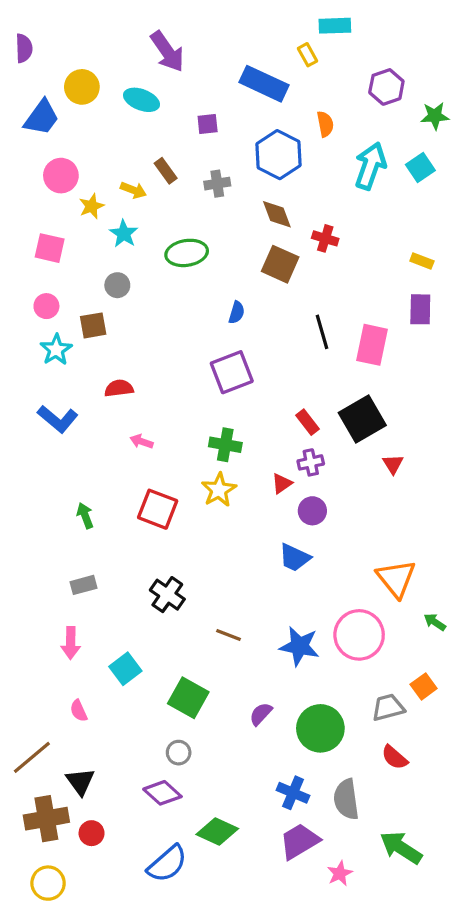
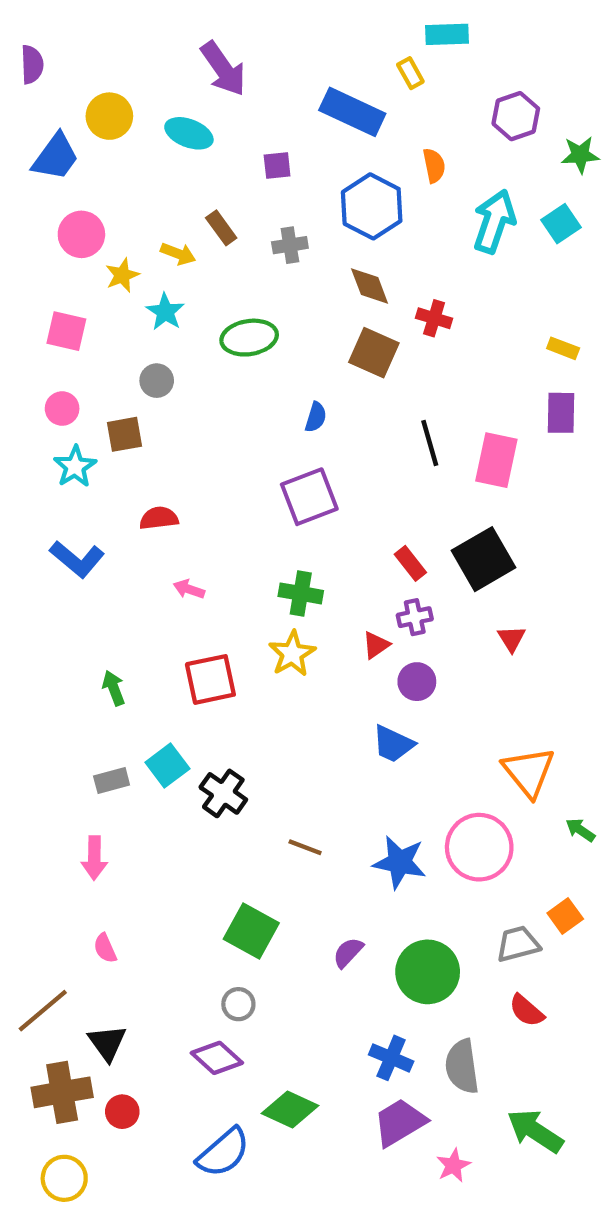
red triangle: (393, 464) -> (511, 639), moved
red square: (158, 509) -> (210, 679), turned -33
cyan square: (125, 669) -> (167, 765), moved

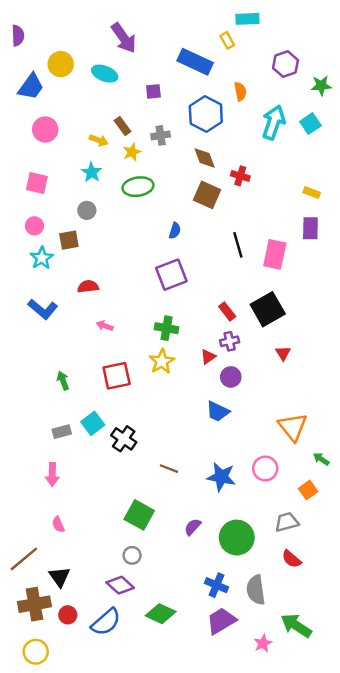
yellow star: (122, 275) -> (132, 152), moved
pink circle: (479, 847) -> (265, 469), size x0.7
orange square: (565, 916) -> (308, 490), moved
blue semicircle: (223, 1153) -> (106, 622), moved
pink star: (453, 1165) -> (263, 643), moved

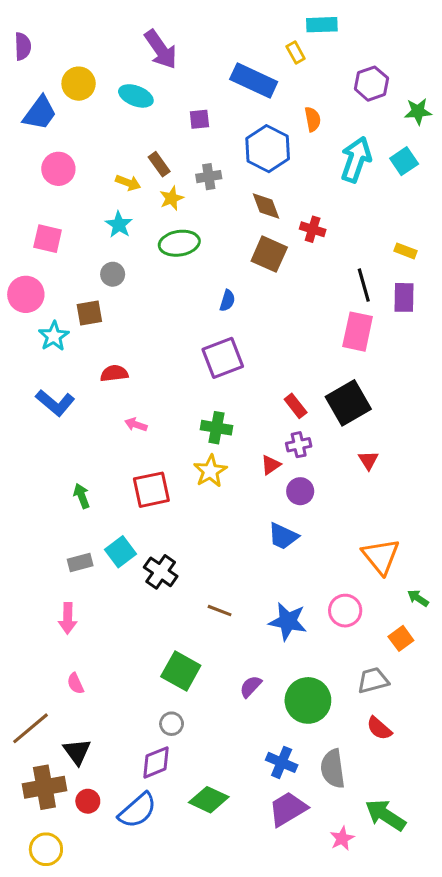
pink circle: (34, 226) -> (26, 294), moved, size x1.5
black line: (238, 245) -> (364, 285), moved
purple diamond: (120, 585) -> (156, 762), turned -64

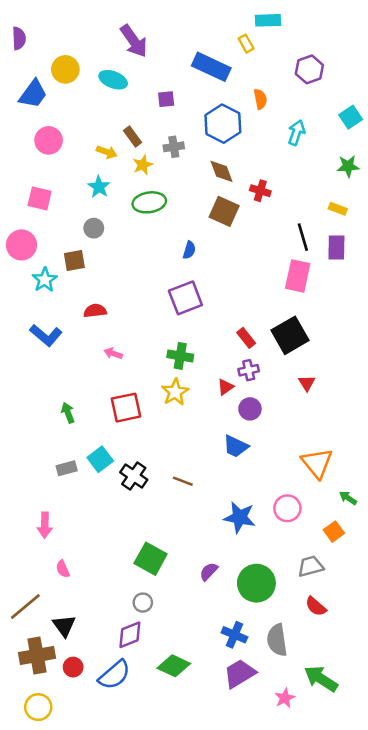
green star: (418, 111) -> (348, 166), moved
cyan arrow: (356, 160) -> (296, 133), size x0.7
cyan square: (404, 161) -> (351, 117), moved
brown line: (220, 611) -> (183, 481), moved
pink arrow: (68, 618) -> (45, 525), moved

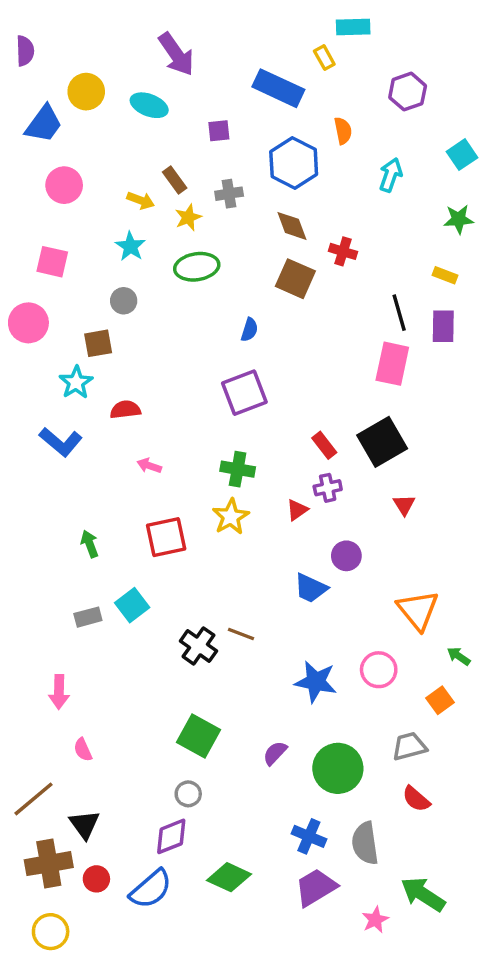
cyan star: (45, 280) -> (76, 382), moved
purple circle: (250, 409) -> (346, 556), moved
black cross: (134, 476) -> (198, 646), moved

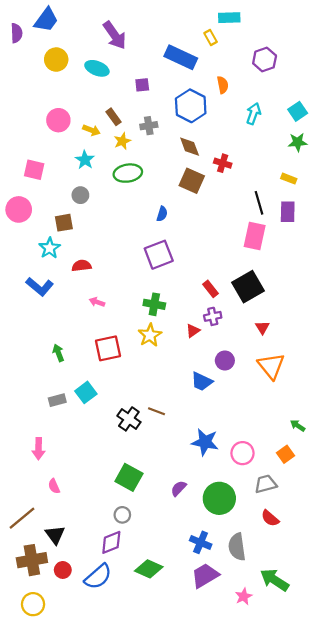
blue trapezoid: (44, 124) -> (46, 20), moved
cyan square: (462, 155) -> (298, 111), moved
pink circle: (64, 185) -> (58, 120), moved
orange triangle: (418, 610) -> (271, 366), moved
pink circle: (379, 670) -> (242, 453), moved

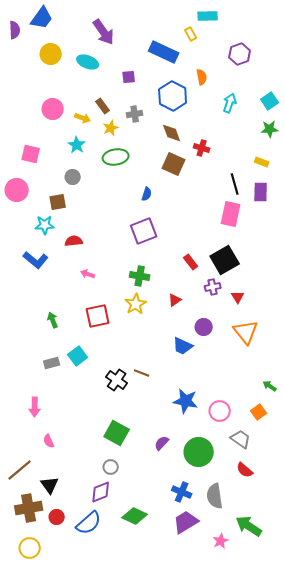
cyan star: (50, 248) -> (45, 225), turned 30
purple cross: (213, 316) -> (213, 287), moved
gray trapezoid: (266, 484) -> (241, 439), turned 50

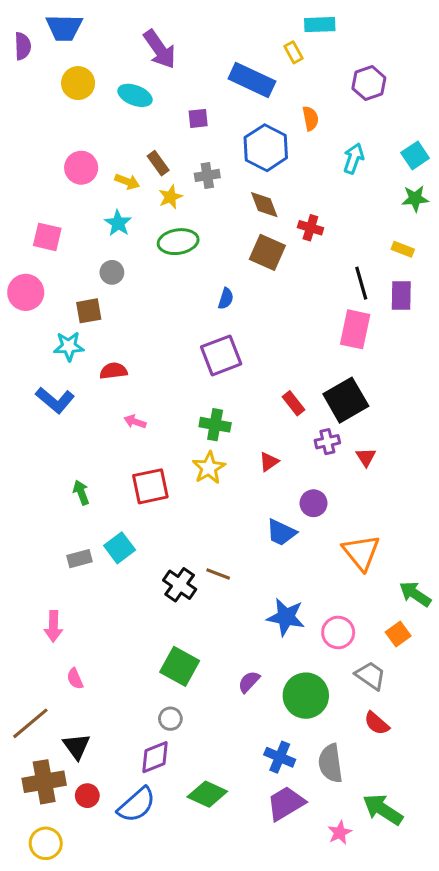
blue trapezoid: (42, 18) -> (64, 28), turned 55
orange triangle: (246, 332) -> (361, 552), moved
green arrow: (270, 386) -> (415, 594), size x1.5

